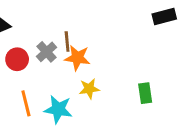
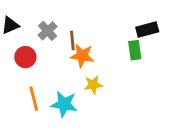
black rectangle: (164, 17) -> (147, 29), moved
gray cross: (47, 52) -> (48, 31), moved
green rectangle: (145, 93) -> (135, 50), moved

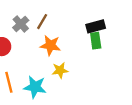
black rectangle: (147, 29) -> (96, 26), moved
brown line: (72, 40) -> (42, 22), moved, turned 35

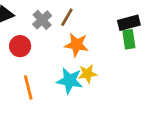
cyan star: (35, 87) -> (70, 81), moved

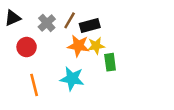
black rectangle: (129, 23) -> (90, 26), moved
green rectangle: (129, 39) -> (110, 62), moved
yellow star: (88, 74) -> (96, 46), moved

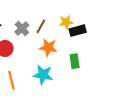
black rectangle: (90, 26) -> (78, 31), moved
yellow star: (96, 46) -> (66, 22), moved

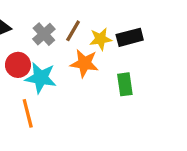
yellow star: (66, 22) -> (101, 39), moved
cyan star: (43, 75) -> (41, 78), moved

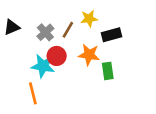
yellow star: (101, 39) -> (89, 19), moved
orange star: (84, 63) -> (89, 55), moved
red circle: (18, 65) -> (57, 56), moved

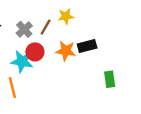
black rectangle: (111, 35) -> (87, 46), moved
green rectangle: (108, 71) -> (110, 79), moved

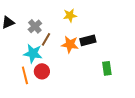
brown line: (46, 27) -> (46, 39), moved
red circle: (35, 52) -> (42, 71), moved

